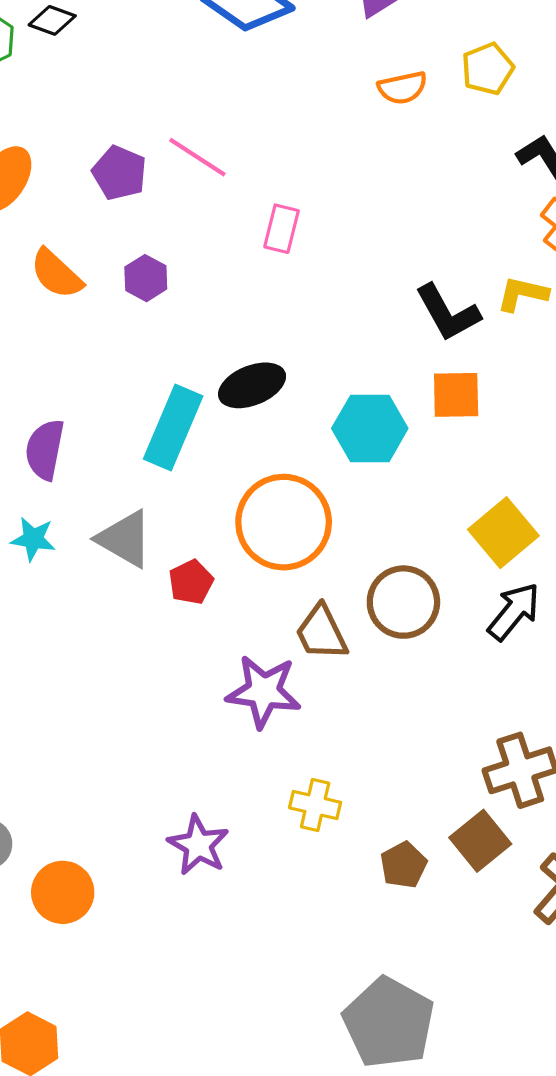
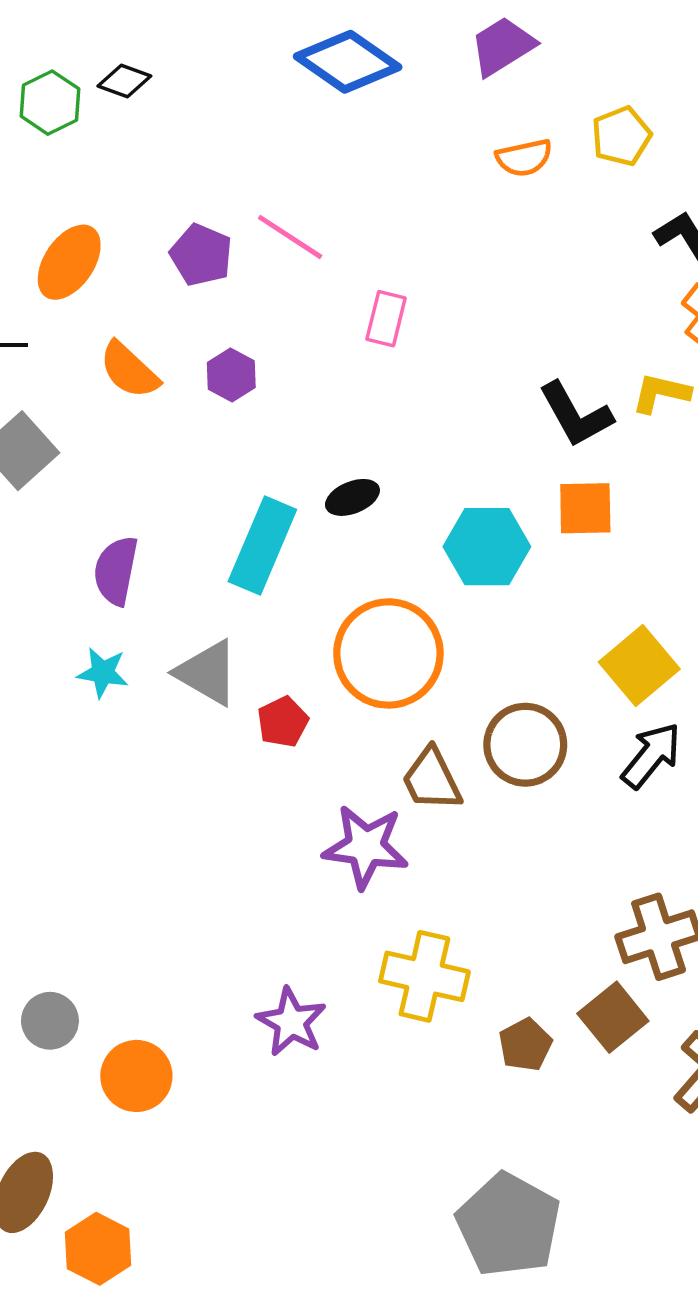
black ellipse: (252, 385) -> (352, 497), size x0.7
yellow cross: (315, 805) -> (424, 976), size x1.5

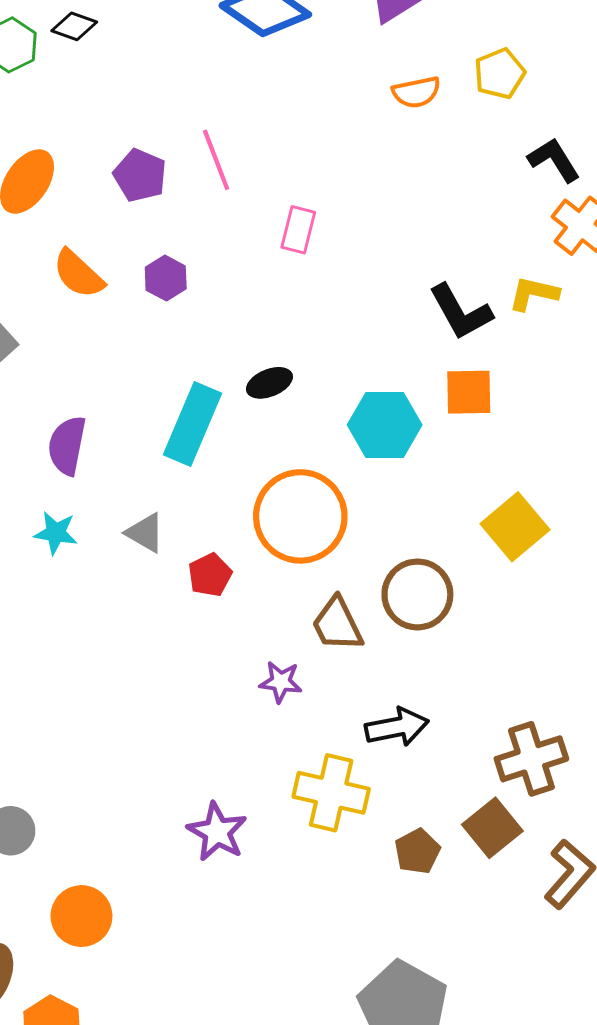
pink line: (290, 237) -> (216, 160), turned 36
gray triangle: (207, 673) -> (145, 533), size x0.7
black arrow: (651, 756) -> (397, 727), moved, turned 40
purple star: (366, 847) -> (281, 682), size x0.6
orange circle: (136, 1076) -> (81, 916), moved

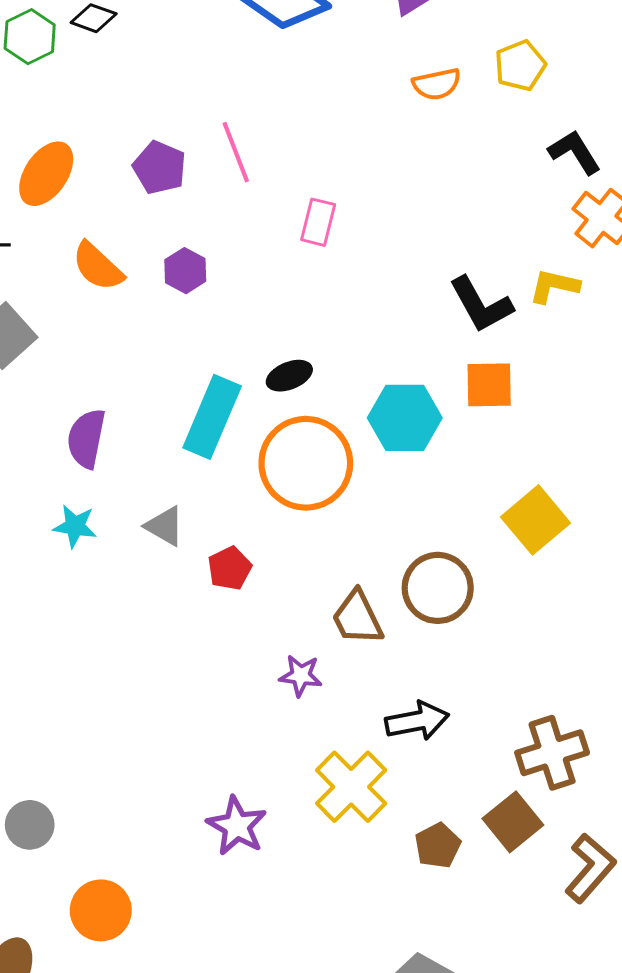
orange circle: (300, 516) -> (306, 463), moved
yellow cross: (331, 793) -> (351, 787), turned 32

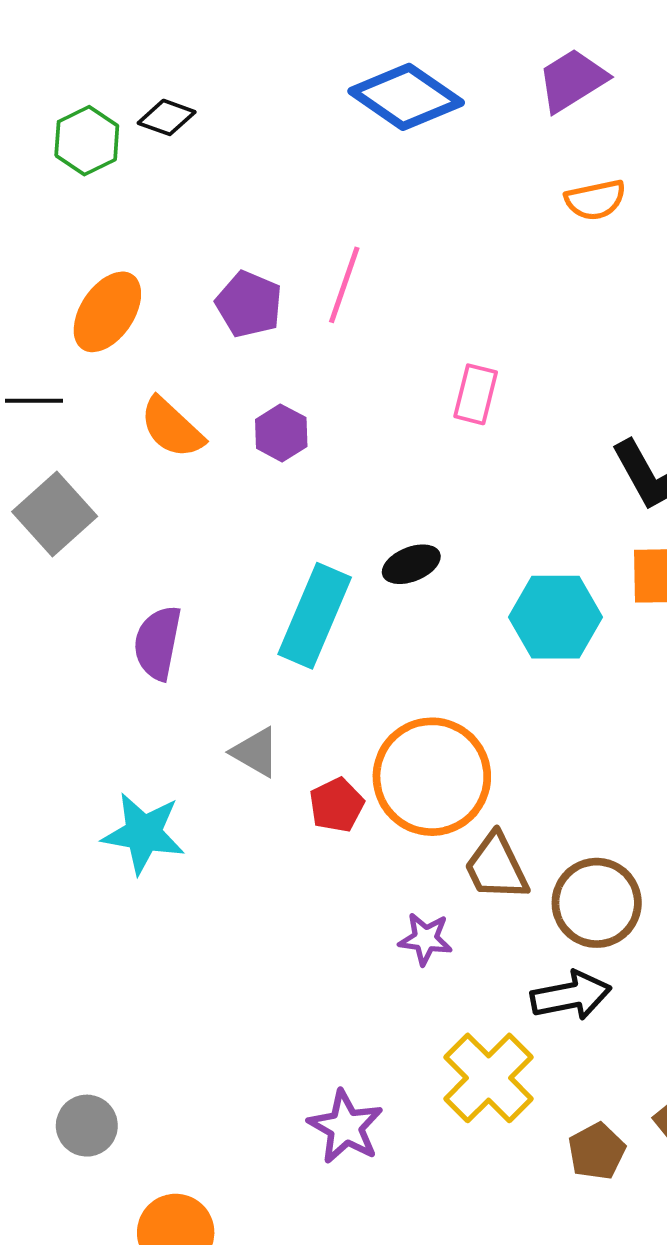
pink line: (236, 152) -> (344, 285), turned 40
pink rectangle: (318, 222) -> (476, 394), moved
orange circle: (306, 463) -> (432, 777), moved
cyan star: (75, 526) -> (143, 833), moved, size x1.5
brown circle: (438, 588) -> (597, 903), moved

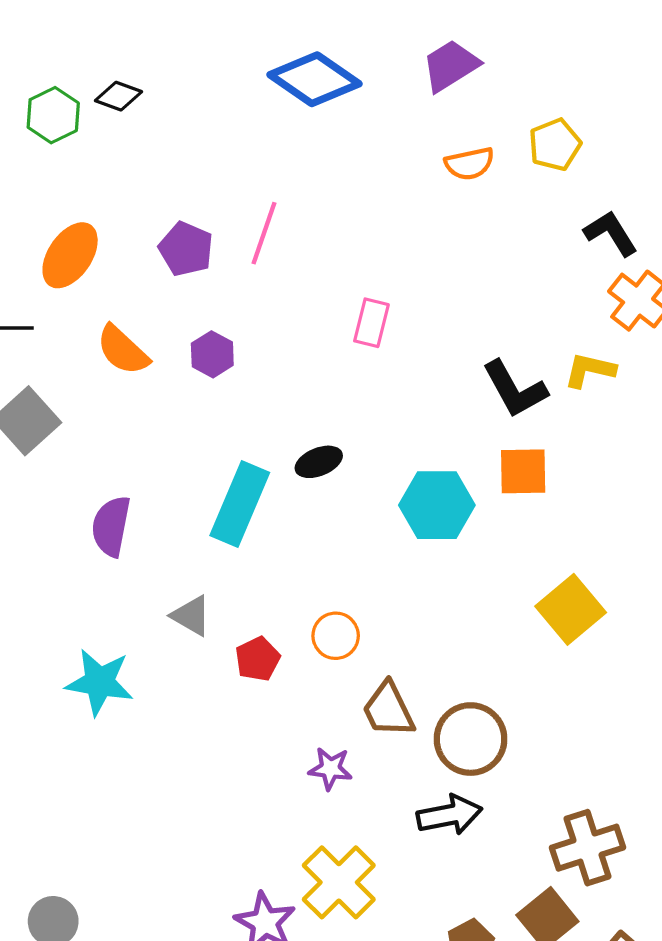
orange circle: (432, 777) -> (336, 636), size x0.5
yellow cross: (489, 1078) -> (339, 882), moved

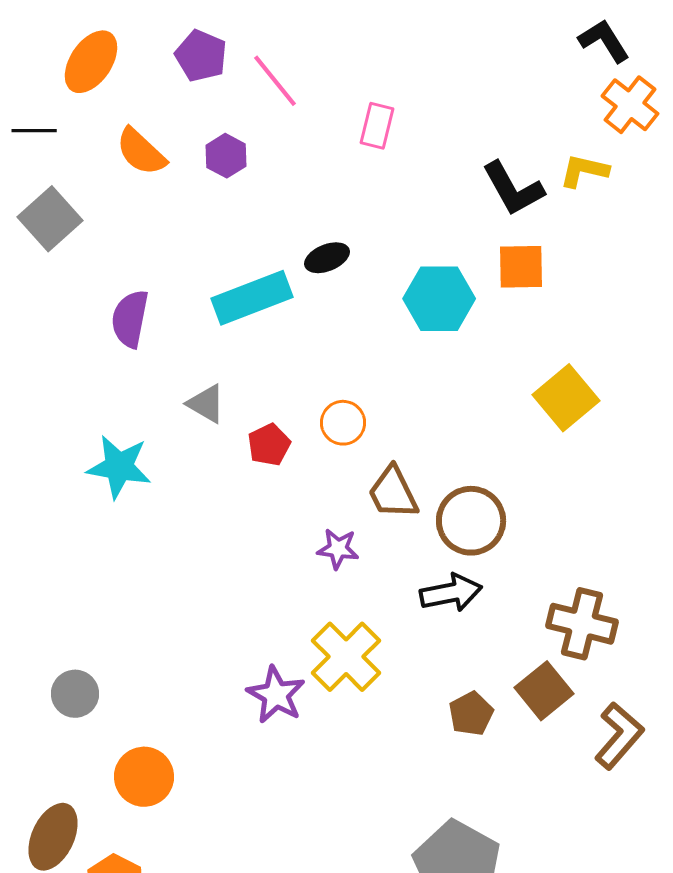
pink line: (264, 233) -> (275, 81), moved, turned -58
cyan rectangle: (240, 504) -> (252, 298), turned 46
brown cross: (587, 848) -> (582, 624), turned 32

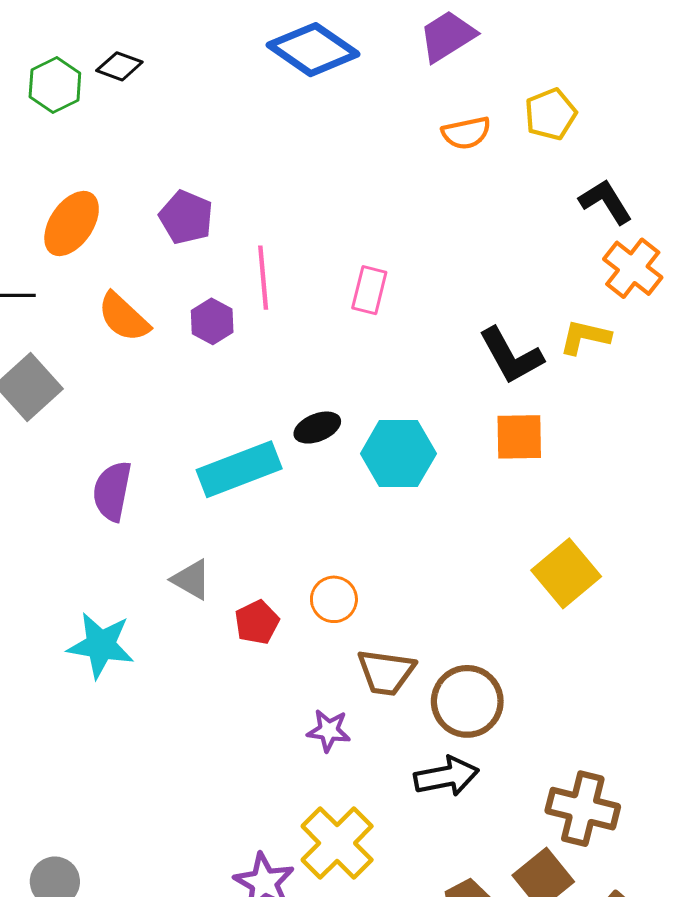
pink line: (275, 81) -> (263, 278), moved, turned 34
cyan hexagon: (439, 299) -> (398, 454), moved
brown trapezoid: (393, 493) -> (386, 672), turned -56

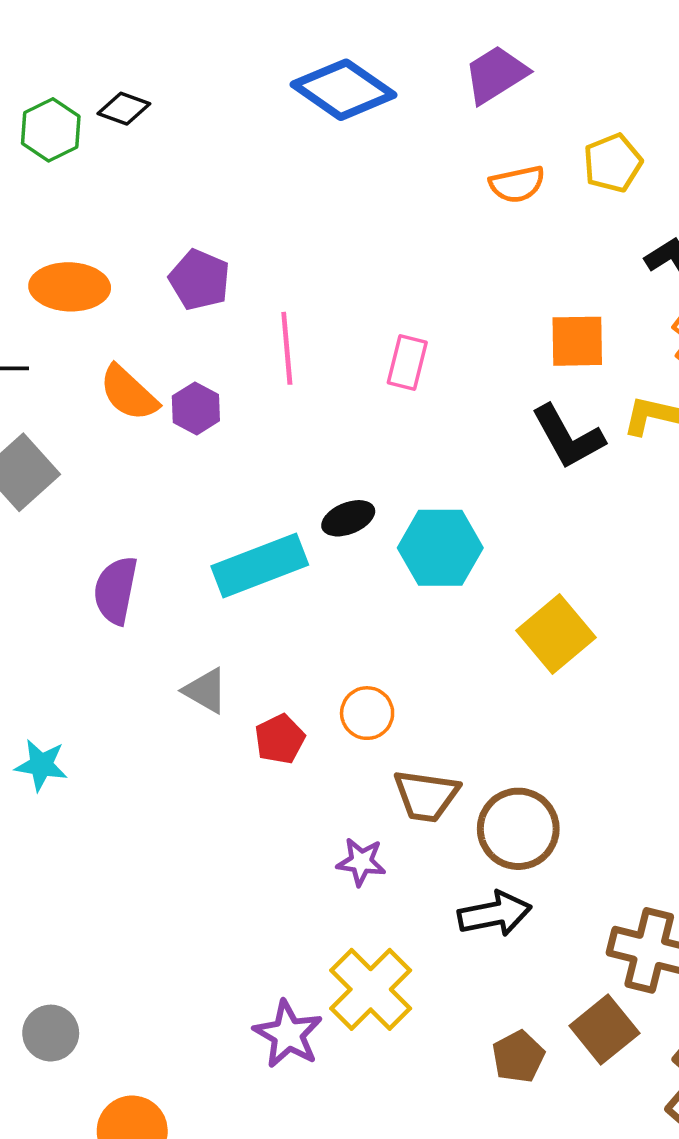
orange ellipse: (72, 223) -> (70, 287), turned 58
purple hexagon: (212, 321) -> (196, 408), moved
orange square: (519, 437) -> (577, 341), moved
yellow square: (566, 573) -> (556, 634), moved
cyan star: (101, 645) -> (41, 765), moved, size x0.7

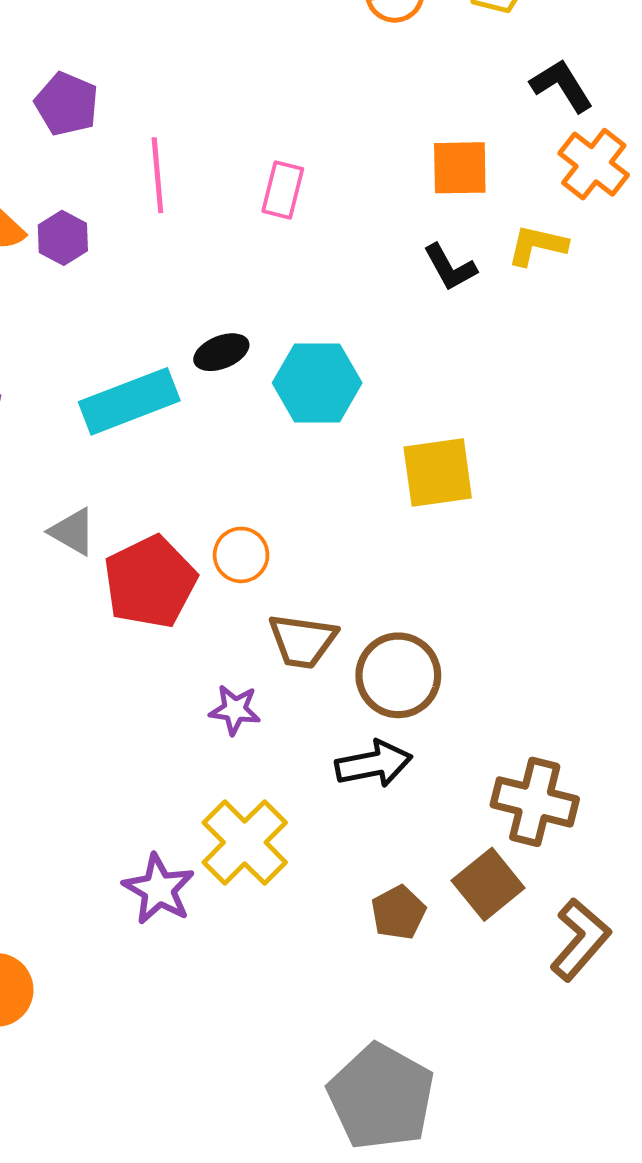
black L-shape: (568, 437) -> (450, 267), size x0.7
yellow square: (556, 634) -> (438, 473), turned 32
red pentagon: (280, 739) -> (150, 582), size x1.8

